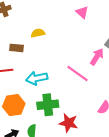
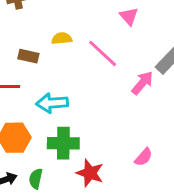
pink line: (78, 74) -> (103, 53), moved

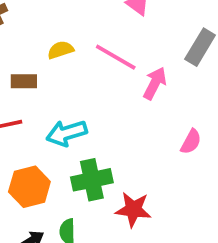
pink arrow: (142, 83) -> (155, 83), moved
pink semicircle: (144, 157) -> (191, 142), moved

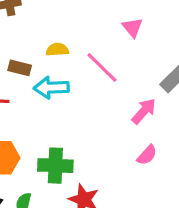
pink arrow: (155, 83) -> (144, 111), moved
cyan arrow: (67, 133) -> (51, 88), moved

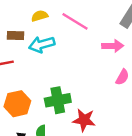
pink arrow: (144, 111) -> (113, 46), turned 60

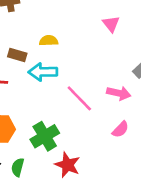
pink line: (75, 21) -> (79, 98), moved
green cross: (58, 100) -> (45, 136), turned -35

